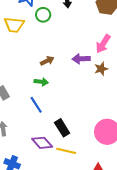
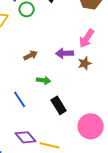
green arrow: (41, 82) -> (44, 80), moved
black rectangle: (62, 128) -> (59, 105), moved

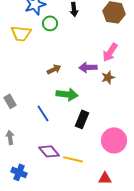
green arrow: (44, 80) -> (67, 94), size x1.5
black rectangle: (59, 105) -> (82, 119), turned 54

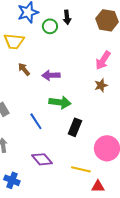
green circle: (50, 23) -> (50, 26), moved
purple arrow: (88, 67) -> (51, 75), moved
brown arrow: (54, 69) -> (24, 69), moved, turned -104
yellow line: (73, 159) -> (81, 169), moved

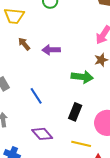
green arrow: (60, 102) -> (82, 77), moved
black rectangle: (75, 127) -> (75, 112), moved

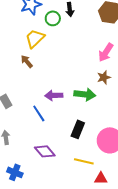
yellow trapezoid: (14, 16) -> (35, 38), moved, turned 130
purple arrow: (51, 50) -> (54, 95), moved

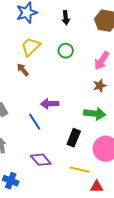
green circle: (53, 18) -> (66, 51), moved
green arrow: (85, 94) -> (95, 114), moved

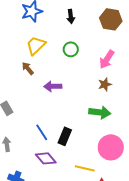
purple arrow: (50, 104) -> (53, 86), moved
blue line: (35, 122) -> (42, 132), moved
black rectangle: (74, 138) -> (65, 136), moved

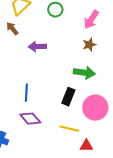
blue line: (42, 132) -> (26, 93), turned 36
black rectangle: (65, 136) -> (68, 97), moved

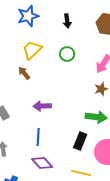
purple arrow: (37, 47) -> (42, 106), moved

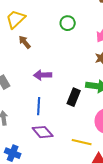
yellow trapezoid: (32, 50) -> (16, 19), moved
black rectangle: (80, 141) -> (74, 97), moved

